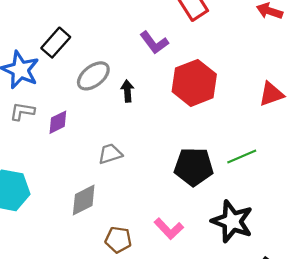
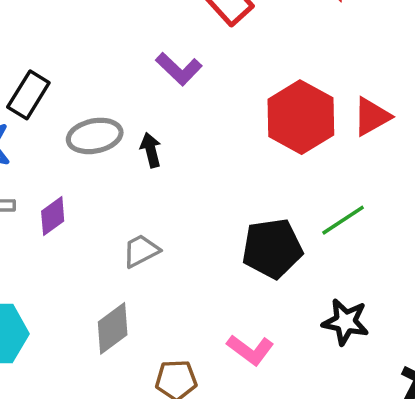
gray ellipse: (93, 76) -> (95, 136), turned 36
red hexagon: (194, 83) -> (301, 117), moved
black star: (232, 221) -> (345, 322), size x0.7

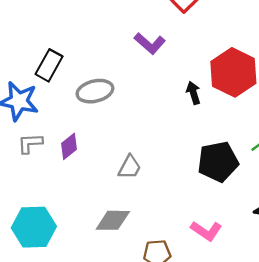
black arrow: (151, 150) -> (193, 93), moved
gray trapezoid: (141, 251) -> (130, 167), turned 148
gray diamond: (113, 328) -> (113, 220), turned 40

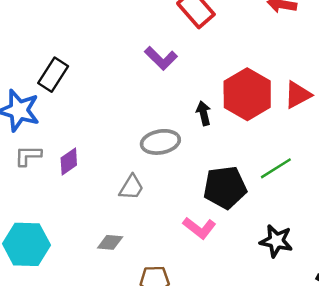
gray ellipse: (95, 91) -> (160, 142), moved
gray diamond: (113, 220) -> (110, 242), size x0.7
pink L-shape: (206, 231) -> (199, 228), moved

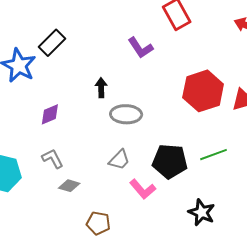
black arrow: (204, 113) -> (101, 88), moved
gray L-shape: (28, 156) -> (53, 159), moved, turned 50
gray trapezoid: (131, 187) -> (119, 160), moved

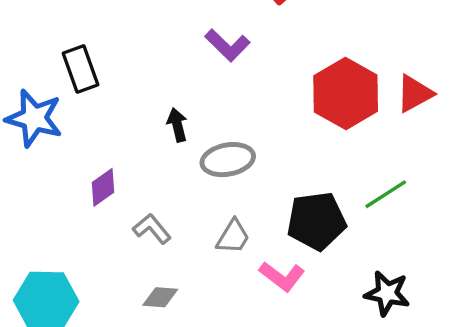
black rectangle: (52, 43) -> (81, 69), turned -52
gray L-shape: (53, 159) -> (152, 229), moved

